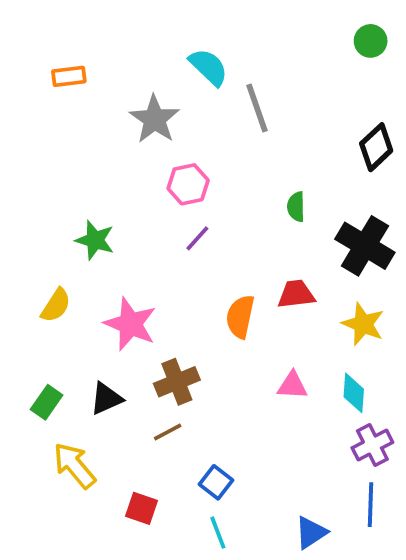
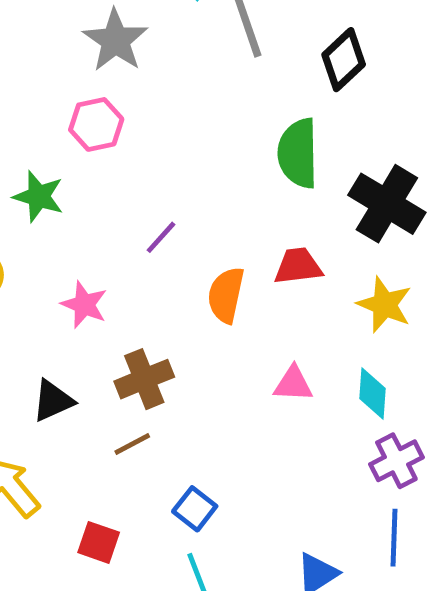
black diamond: (376, 147) -> (344, 60), moved
pink hexagon: (188, 184) -> (96, 124), moved
green semicircle: (296, 207) -> (298, 153), size x1.8
purple line: (197, 238) -> (161, 237), moved
pink star: (130, 324) -> (84, 305), size x0.7

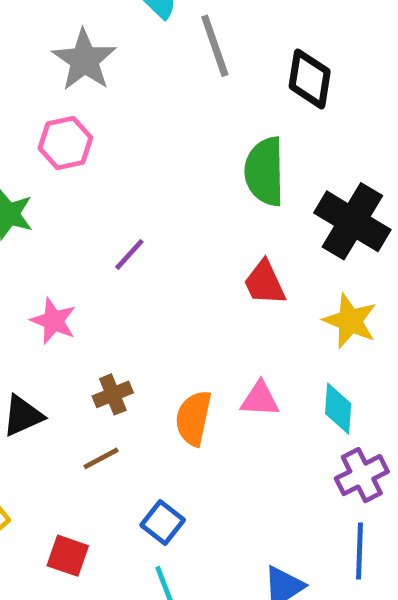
black diamond: (344, 60) -> (310, 79), turned -38
red trapezoid: (298, 266) -> (265, 283), turned -108
orange semicircle: (226, 295) -> (193, 418), moved
brown cross: (144, 379) -> (113, 394), size x0.7

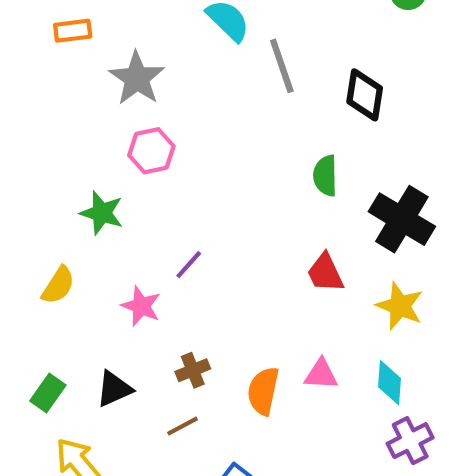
gray star: (84, 60) -> (137, 78), moved
green semicircle: (265, 171) -> (325, 176), size x0.7
purple line: (129, 254) -> (189, 265), moved

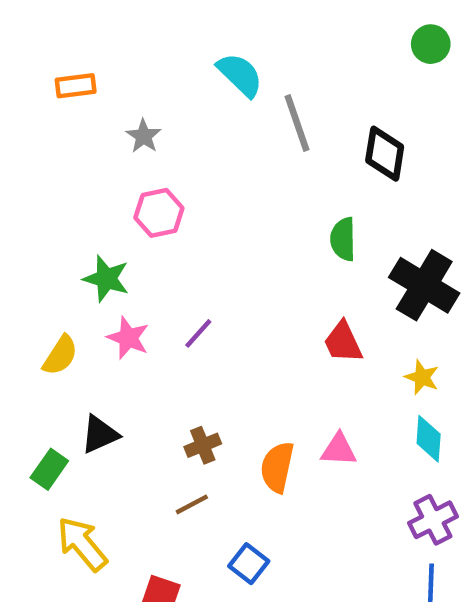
gray star: (137, 78) -> (144, 136), size x0.6
pink star: (141, 306) -> (128, 338), moved
yellow star: (400, 306) -> (422, 377), size x0.7
cyan diamond: (389, 383) -> (429, 439), moved
black triangle: (114, 389) -> (100, 434), moved

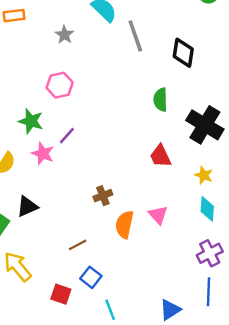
gray star: (144, 136) -> (64, 35), moved
purple line: (198, 333) -> (67, 136), moved
brown cross: (203, 445) -> (103, 196), moved
pink triangle: (339, 450) -> (158, 215), turned 45
blue square: (249, 564) -> (91, 277), moved

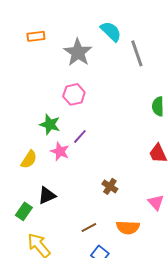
gray star: (64, 35) -> (78, 52), size x1.8
brown cross: (103, 196) -> (110, 186), turned -35
orange semicircle: (124, 224) -> (128, 227), moved, turned -100

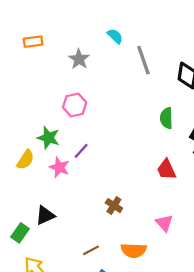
cyan semicircle: (111, 31) -> (115, 36), size x0.7
gray star: (78, 52) -> (79, 59), size x0.7
yellow semicircle: (29, 159) -> (25, 160), moved

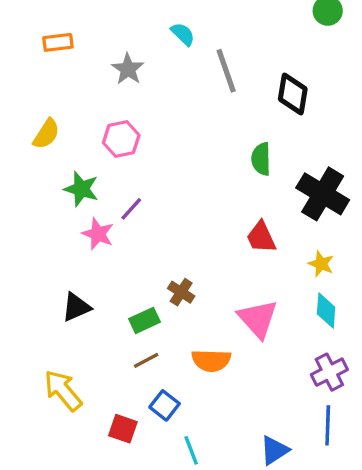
yellow semicircle: (25, 160) -> (46, 134), moved
pink triangle: (164, 223) -> (258, 319), size x1.5
green rectangle: (20, 233) -> (145, 320), moved, turned 30

